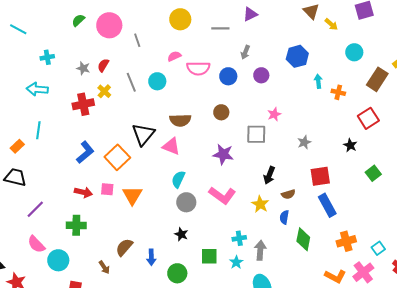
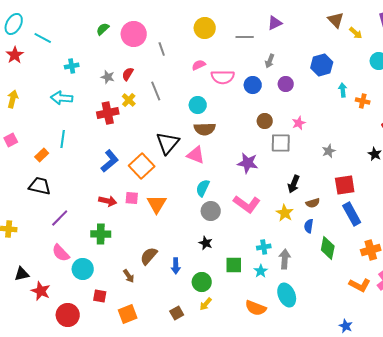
cyan circle: (157, 81) -> (198, 105), moved
brown circle: (221, 112) -> (265, 121), moved

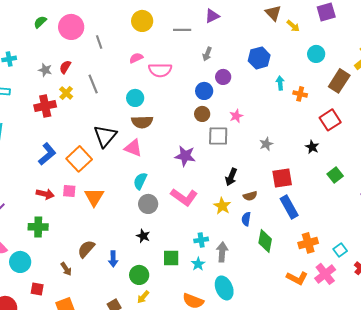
blue circle: (253, 85) -> (204, 91), moved

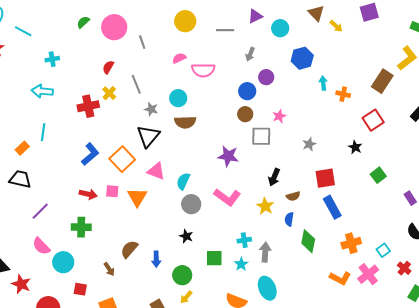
cyan circle: (316, 54) -> (280, 28), moved
gray star: (45, 70) -> (151, 109), moved
pink triangle: (133, 148) -> (156, 171), moved

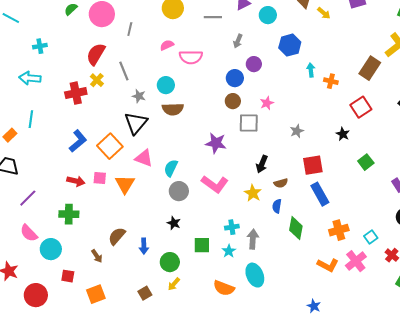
gray line: (142, 42) -> (130, 29), turned 32
red semicircle: (108, 67) -> (96, 54), size x1.6

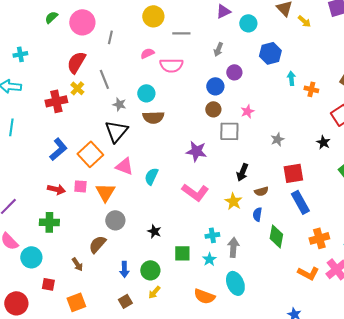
gray line: (213, 17) -> (181, 33), moved
gray circle: (179, 191) -> (115, 220), moved
blue arrow: (144, 246) -> (124, 269), moved

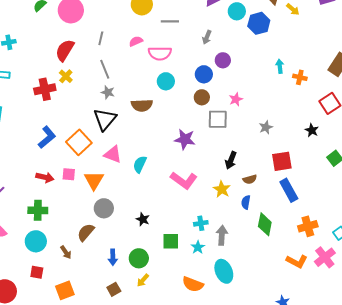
gray line: (110, 37) -> (101, 38), moved
blue hexagon: (270, 53) -> (259, 23), moved
gray line: (104, 79) -> (105, 69), moved
cyan circle: (146, 93) -> (166, 81), moved
cyan circle: (31, 257) -> (36, 241), moved

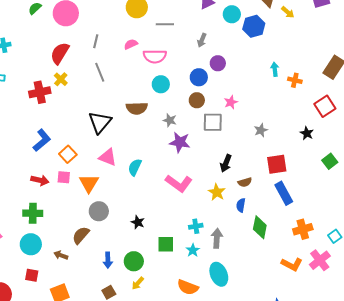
gray star: (108, 92) -> (170, 120), moved
orange square: (79, 142) -> (68, 154), moved, size x0.7
brown arrow: (66, 252) -> (61, 255), turned 144

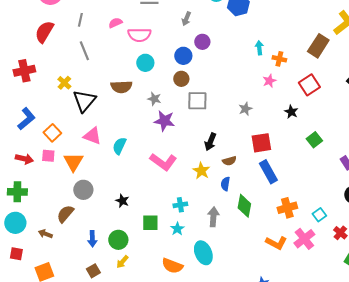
yellow cross: (61, 79) -> (64, 83), moved
pink star: (231, 102) -> (269, 81), moved
gray arrow: (217, 238) -> (213, 217), moved

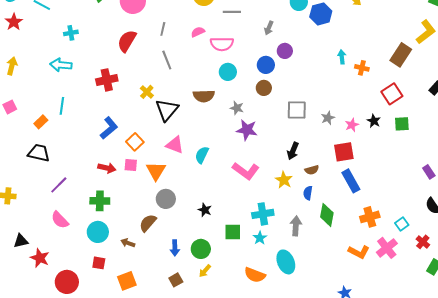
pink star: (269, 81) -> (352, 125), moved
gray square: (197, 101) -> (297, 110), moved
green square: (314, 140) -> (402, 124), moved, turned 35
cyan cross: (180, 205) -> (263, 214), size x1.5

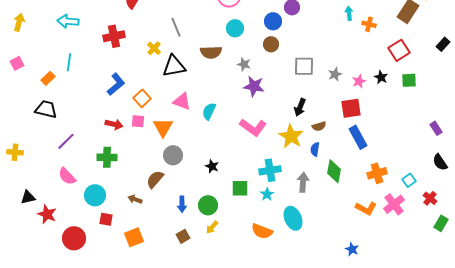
gray line: (167, 60) -> (176, 27), moved
black triangle: (167, 110) -> (174, 66), turned 40
yellow star: (284, 180) -> (291, 136), size x1.4
cyan circle: (98, 232) -> (95, 195), moved

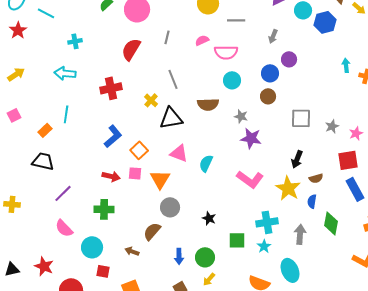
yellow arrow: (19, 22) -> (16, 74), turned 42
black triangle: (28, 197) -> (12, 269), moved

